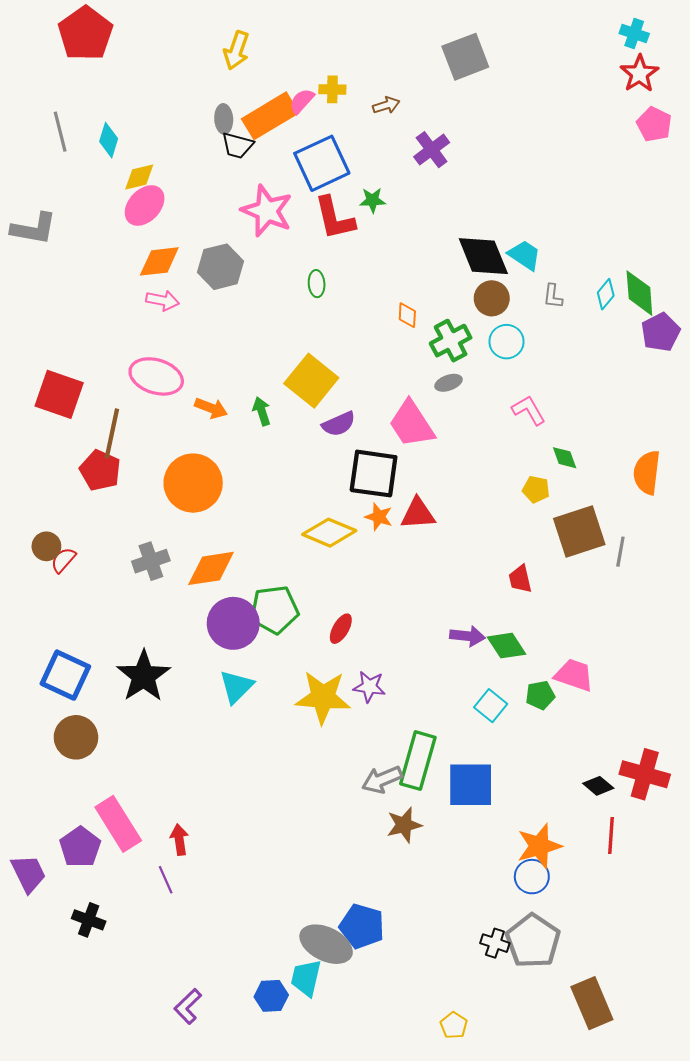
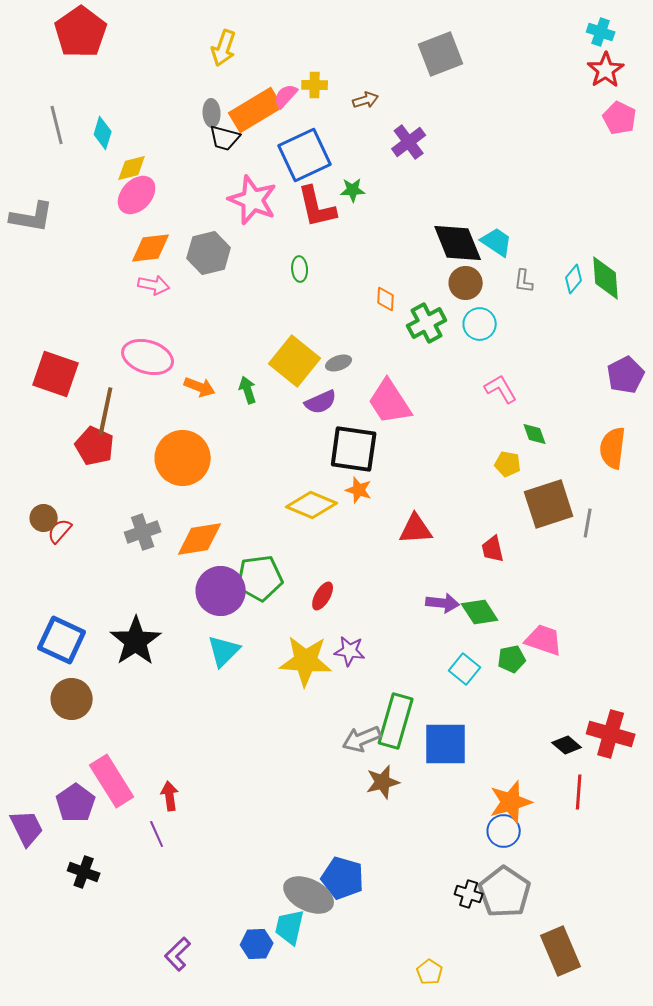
purple pentagon: (661, 332) -> (626, 375), moved
gray ellipse: (448, 383) -> (339, 363), moved
red triangle: (418, 514) -> (416, 529), moved

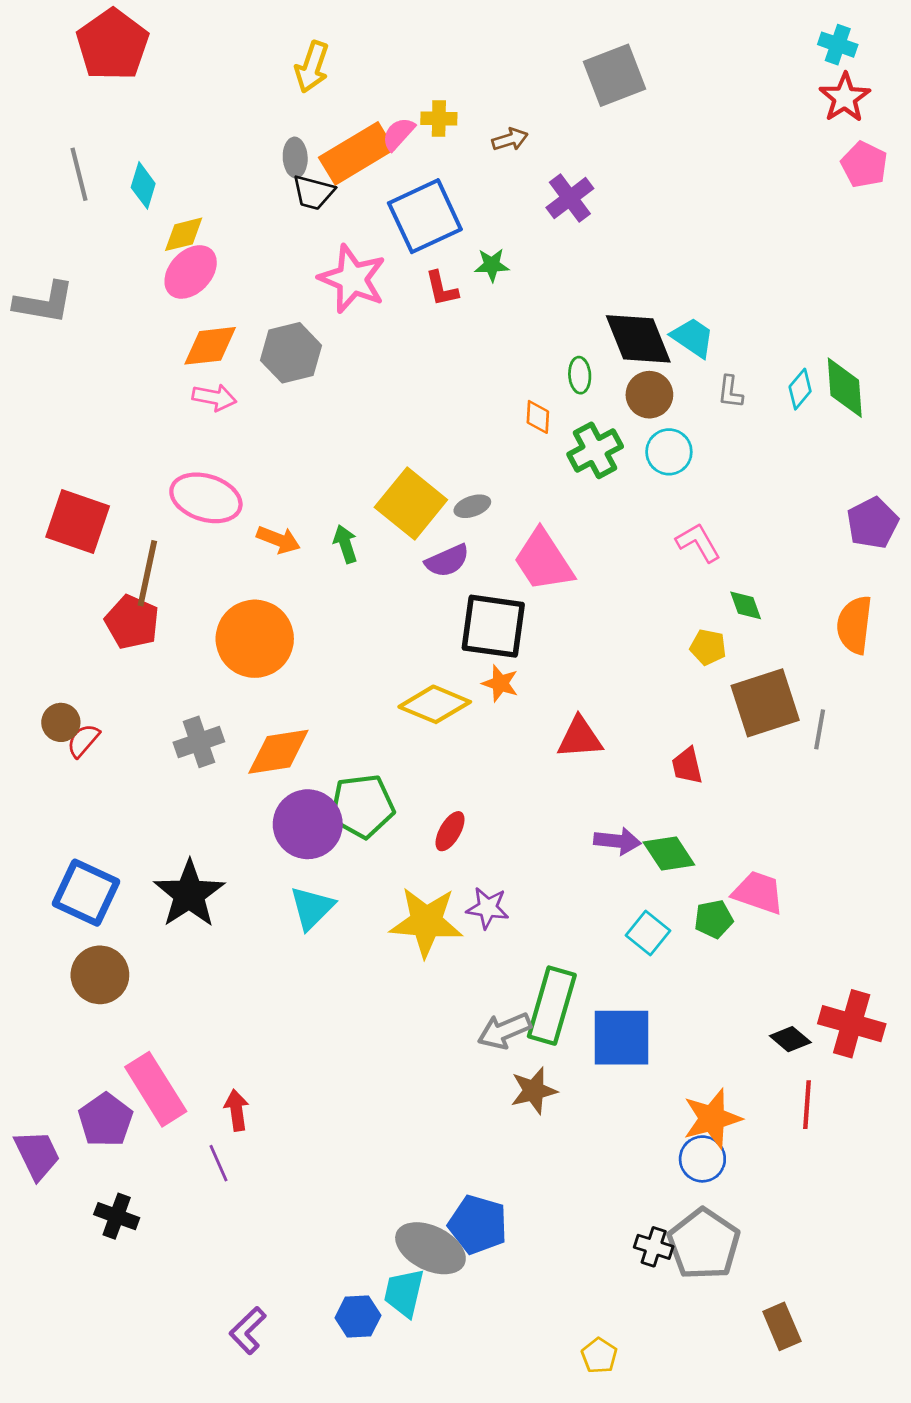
red L-shape: (317, 207) -> (442, 289), size x0.6
green ellipse: (300, 269) -> (580, 375), moved
brown rectangle: (561, 951) -> (782, 1326), size x0.7

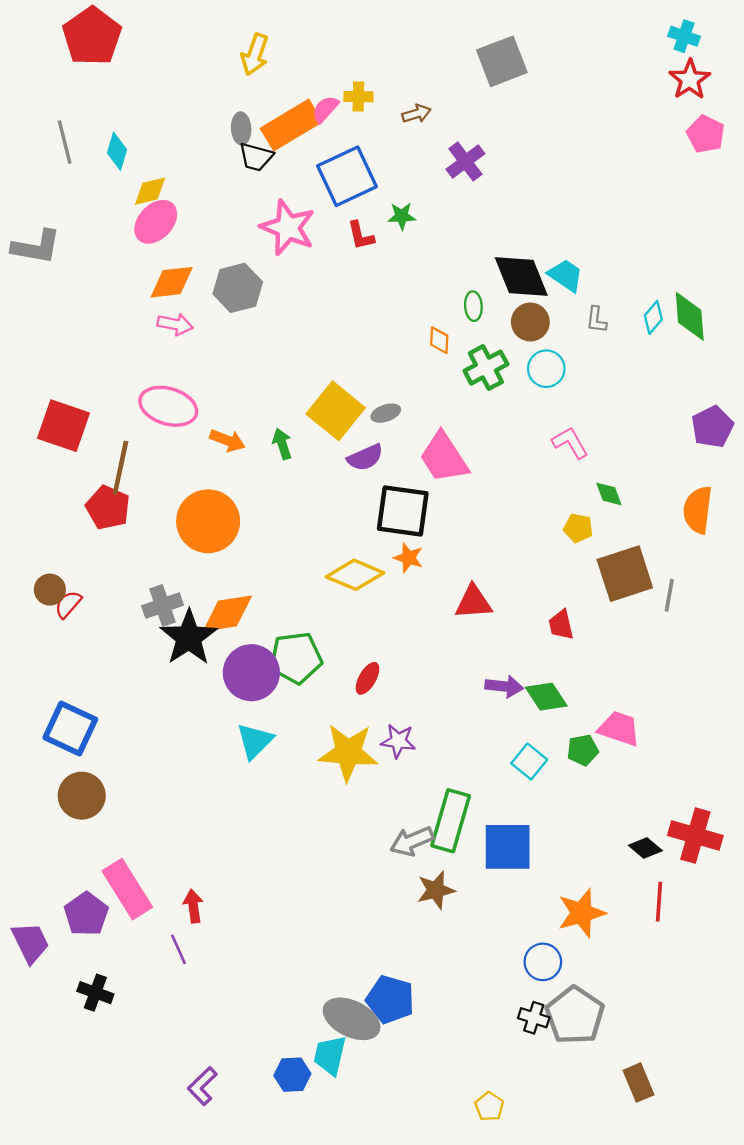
black star: (189, 894) -> (189, 637), moved
blue circle: (702, 1159) -> (543, 962), moved

